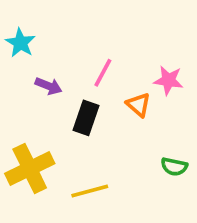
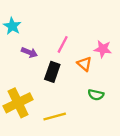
green semicircle: (174, 167) -> (96, 95), moved

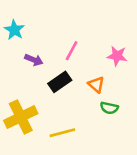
orange triangle: (84, 64) -> (96, 85), moved
black rectangle: (52, 72) -> (60, 82), turned 36

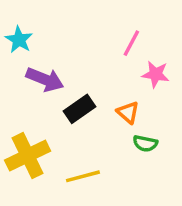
pink line: (72, 51) -> (131, 43), moved
purple arrow: (34, 60) -> (45, 79), size x1.5

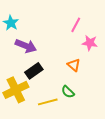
black rectangle: (79, 109) -> (34, 71), moved
green semicircle: (145, 143) -> (68, 92), moved, turned 32

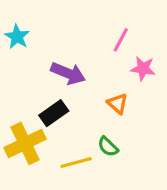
purple arrow: (26, 46) -> (68, 73), moved

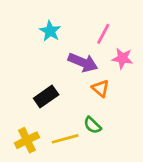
cyan star: (17, 37) -> (50, 31), moved
purple arrow: (68, 73) -> (83, 62), moved
yellow cross: (25, 143) -> (27, 140), moved, size x0.7

